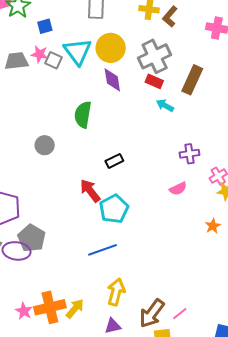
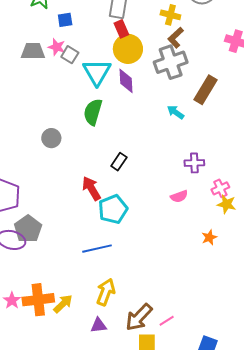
brown L-shape: (170, 17) -> (176, 38), moved
cyan triangle: (78, 52) -> (97, 72), moved
red rectangle: (154, 81) -> (121, 29), moved, turned 36
black rectangle: (114, 161) -> (119, 162), turned -36

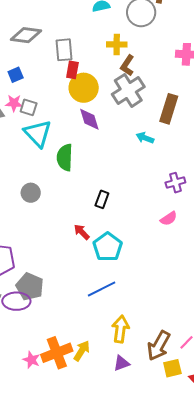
red rectangle: (121, 29) -> (72, 70), turned 48
cyan triangle: (97, 72) -> (38, 133), moved
red arrow: (91, 188) -> (82, 232), size x0.7

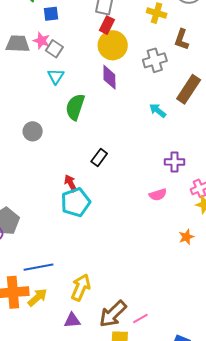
brown L-shape: (127, 65) -> (182, 39), moved, turned -30
gray cross: (128, 90) -> (155, 60), size x0.7
cyan triangle: (38, 133) -> (56, 76), size x0.6
cyan pentagon: (108, 247) -> (76, 202), moved
blue line: (102, 289) -> (38, 267), moved

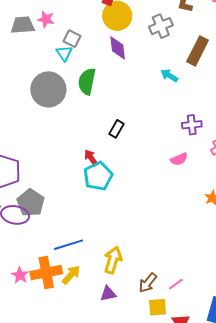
gray square: (54, 49) -> (72, 39), moved
gray circle: (33, 131) -> (48, 89), moved, size x1.8
brown arrow: (113, 314) -> (148, 283), size x0.7

